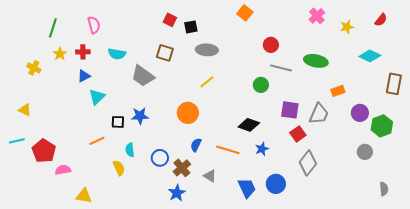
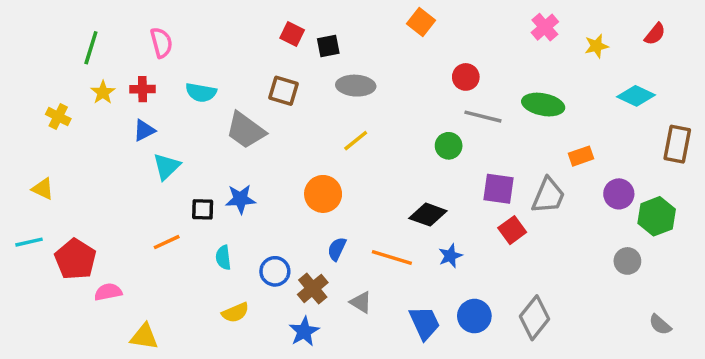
gray diamond: (308, 163) -> (535, 318), moved
yellow semicircle: (119, 168) -> (235, 313), moved, turned 91
gray semicircle: (384, 189) -> (660, 325), turned 136

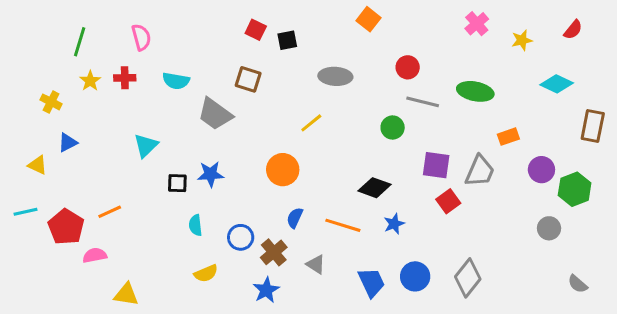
gray ellipse: (356, 86) -> (335, 76), moved
blue triangle: (144, 130) -> (68, 143), moved
orange line: (167, 242) -> (110, 212), moved

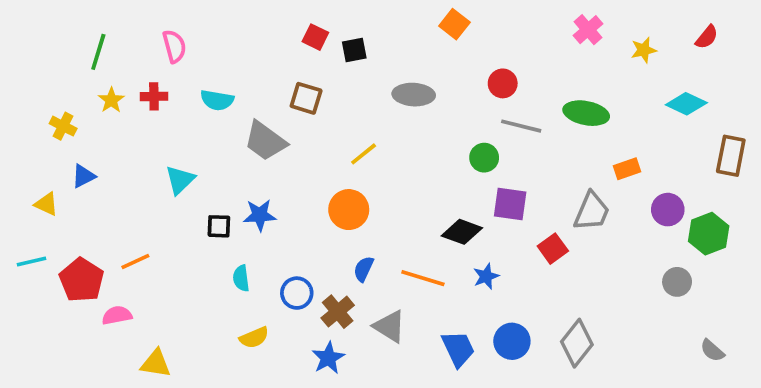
yellow line: (311, 123) -> (364, 154), moved
purple square: (436, 165) -> (510, 204), moved
gray triangle: (316, 264) -> (390, 326), size x1.4

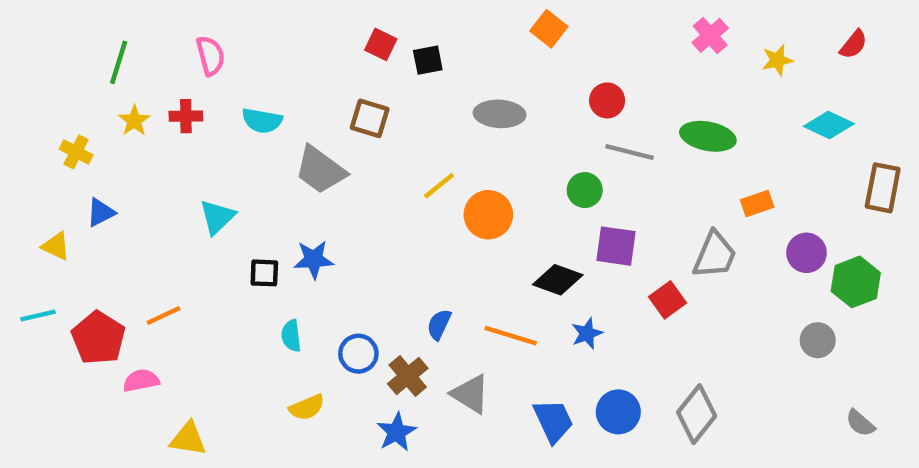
orange circle: (349, 210) -> (488, 215), moved

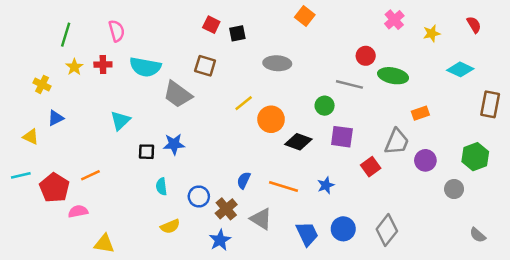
red semicircle: (854, 44) -> (474, 25), turned -70
red circle: (607, 100) -> (366, 56), moved
cyan semicircle: (262, 121) -> (145, 67), size x1.4
purple circle: (806, 253) -> (425, 160), moved
black diamond: (558, 280) -> (298, 142), moved

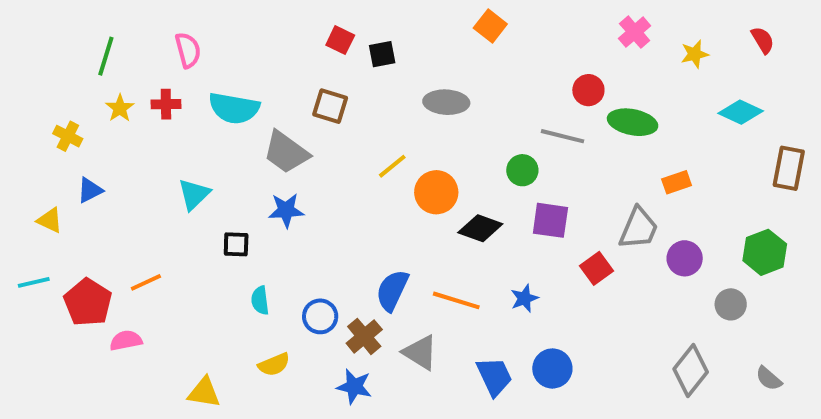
blue star: (174, 144) -> (286, 210), moved
blue semicircle: (244, 180) -> (392, 290), size x1.5
gray diamond: (387, 230) -> (691, 370), moved
blue star: (220, 240) -> (354, 387), turned -30
yellow triangle: (104, 244) -> (204, 393), moved

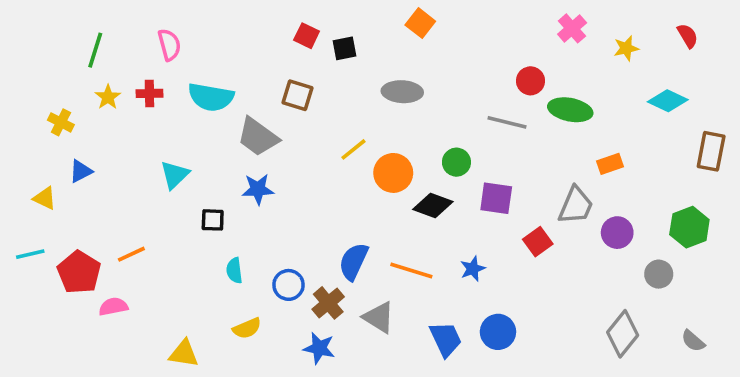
orange square: (490, 26) -> (420, 23), moved
green circle: (522, 170) -> (456, 162), moved

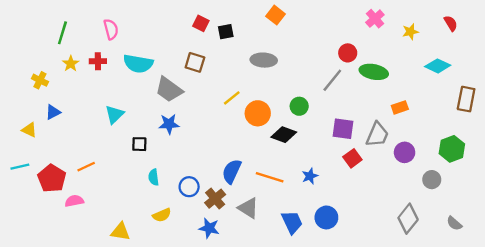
gray line: (507, 122) -> (332, 80), turned -65
purple square: (496, 198) -> (343, 129), moved

